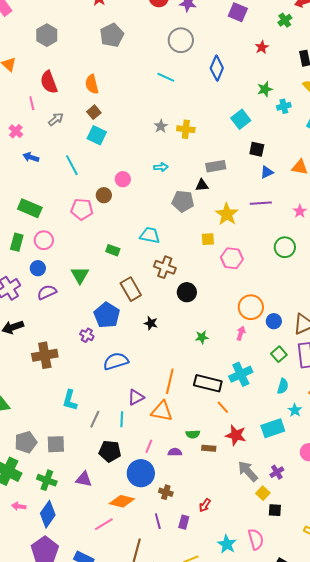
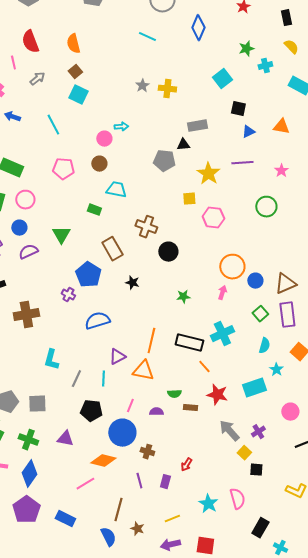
cyan arrow: (161, 167) -> (121, 127), moved
brown circle: (104, 195) -> (99, 164), moved
cyan trapezoid: (150, 235) -> (116, 190), moved

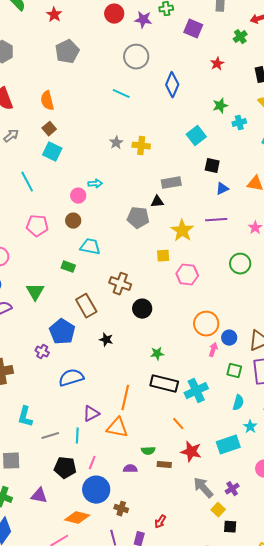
pink arrow: (222, 293) -> (213, 350), moved
green square: (260, 314) -> (234, 371), turned -35
black rectangle: (189, 343) -> (164, 384), moved
gray line: (76, 379) -> (50, 436), turned 48
pink line: (130, 406) -> (92, 463), moved

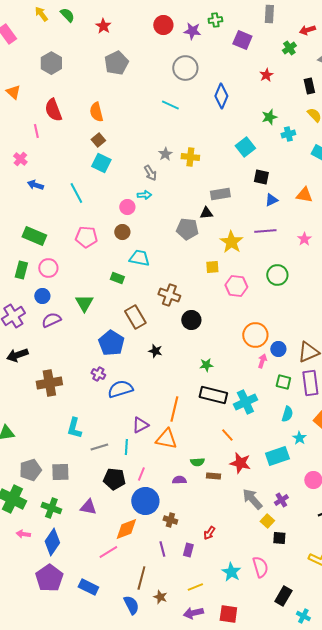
gray arrow: (11, 136) -> (150, 173), moved, turned 98
green circle: (240, 264) -> (277, 275), moved
purple cross: (42, 352) -> (98, 374), moved
orange diamond: (77, 518) -> (126, 529), turned -35

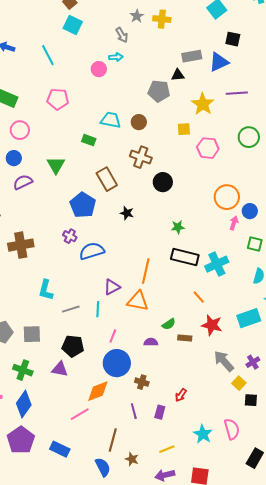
blue triangle: (271, 200) -> (219, 62), moved, size x1.5
brown circle: (122, 232) -> (139, 122), moved
green semicircle: (197, 462) -> (169, 324), turned -32
black pentagon: (114, 479) -> (73, 346), moved

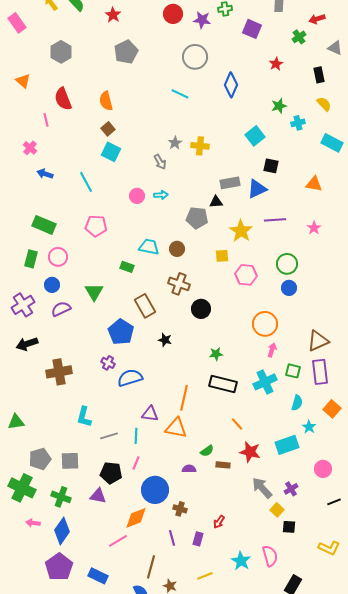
cyan arrow: (116, 57) -> (161, 195), moved
blue circle: (250, 211) -> (289, 288), moved
cyan cross: (217, 264) -> (265, 382), moved
purple triangle: (112, 287) -> (150, 414), turned 36
pink line: (113, 336) -> (136, 463), moved

